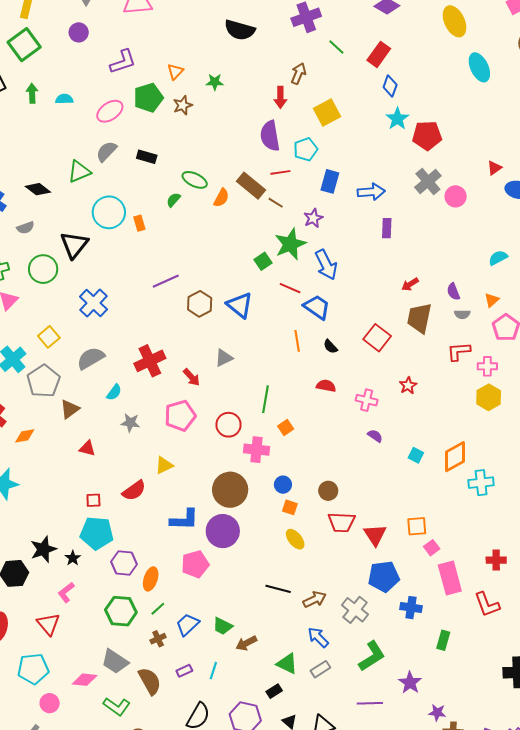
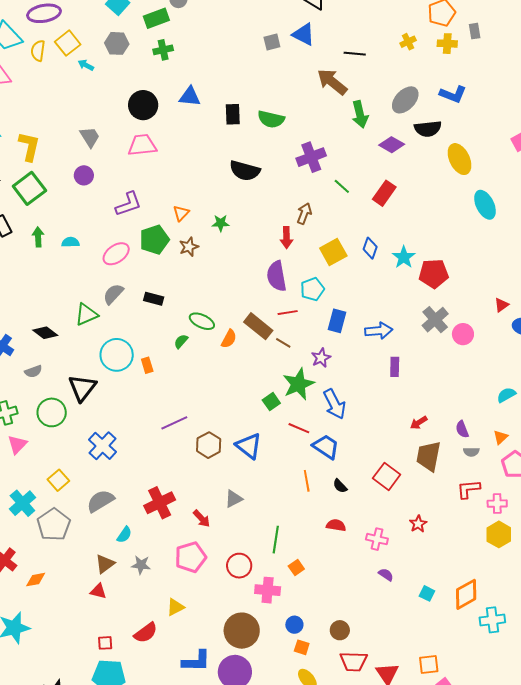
blue diamond: (390, 86) -> (370, 248), moved
brown triangle: (70, 409) -> (105, 564), moved

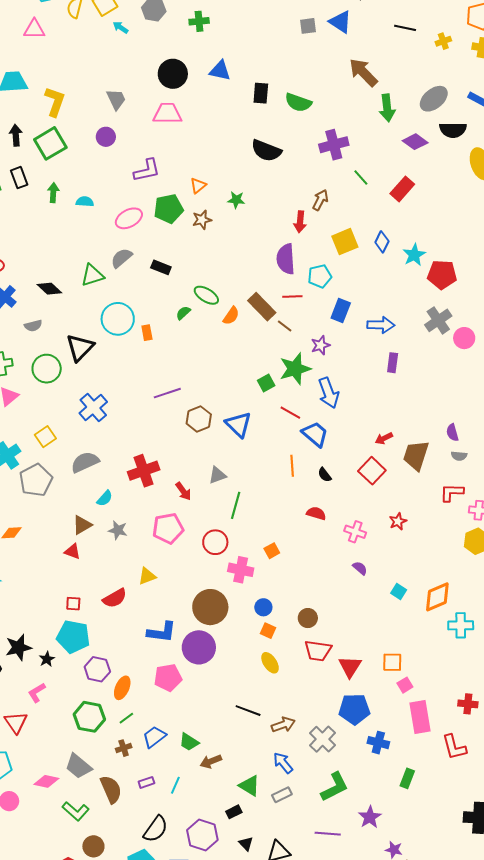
black line: (355, 54) -> (405, 28), moved
red arrow: (419, 423) -> (384, 438), moved
green line: (276, 540) -> (236, 505), moved

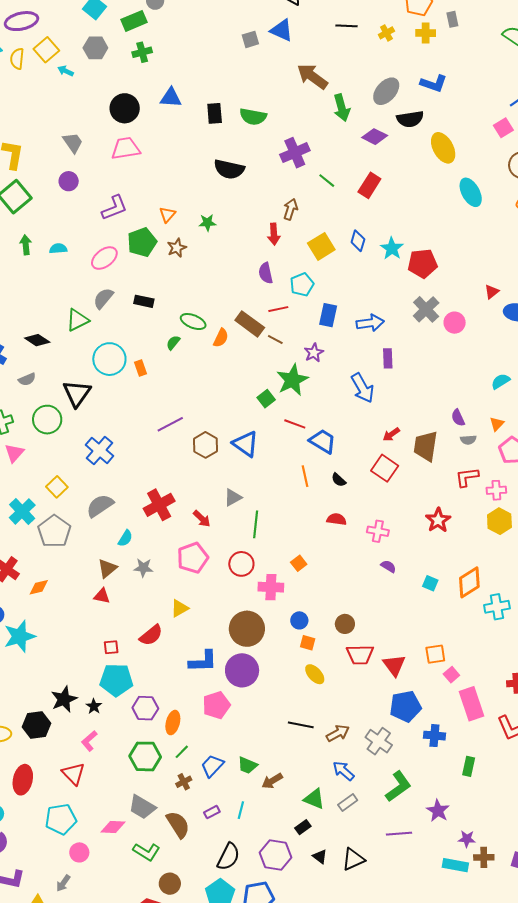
purple semicircle: (286, 259) -> (266, 273), size x0.7
blue arrow: (329, 393) -> (363, 388), moved
red star: (398, 521) -> (438, 520), moved, size x1.4

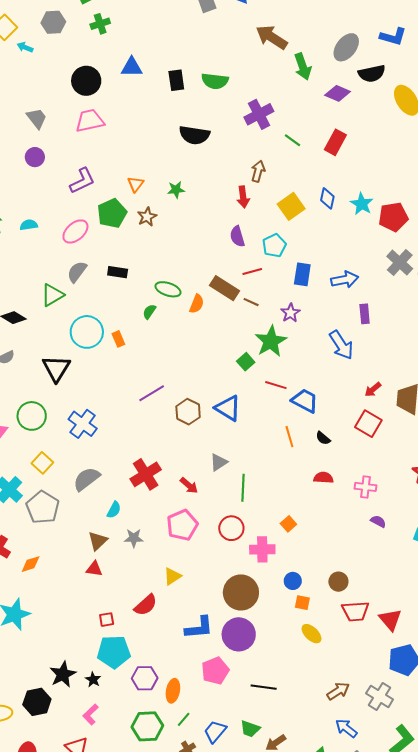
green circle: (47, 420) -> (32, 416), moved
black line: (301, 725) -> (264, 687), moved

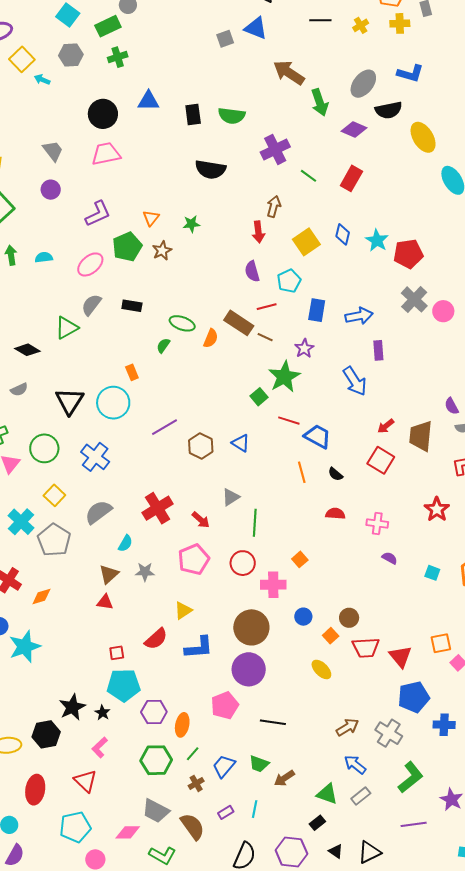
cyan circle: (87, 332) -> (113, 403), moved
blue triangle: (228, 408) -> (241, 443), size x0.7
orange square: (302, 603) -> (331, 636), moved, turned 35
blue L-shape: (199, 628) -> (199, 648), moved

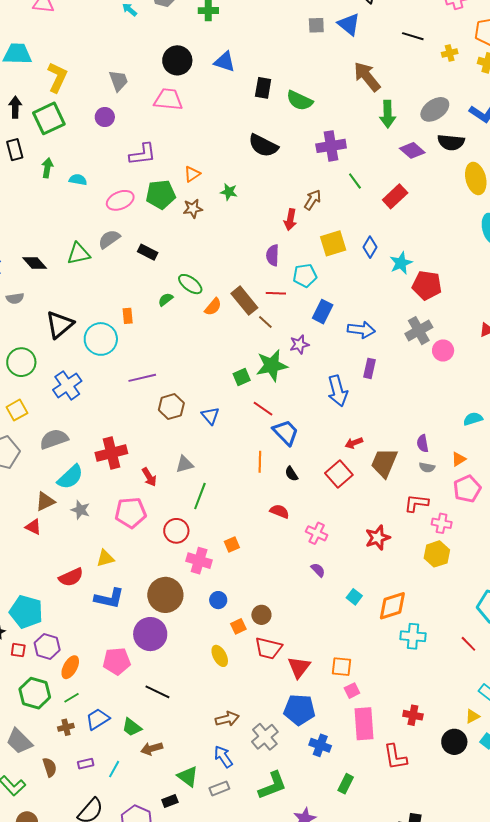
cyan semicircle: (125, 543) -> (70, 477), size x1.6
red square: (117, 653) -> (18, 650), moved
brown semicircle: (193, 827) -> (50, 767), size x0.7

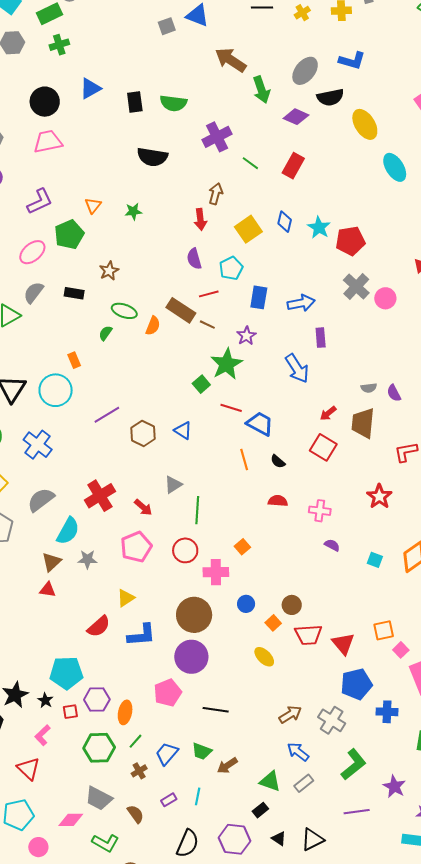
blue triangle: (225, 62) -> (90, 89), turned -30
brown star: (193, 209) -> (109, 271), moved
gray semicircle: (427, 467) -> (369, 388), moved

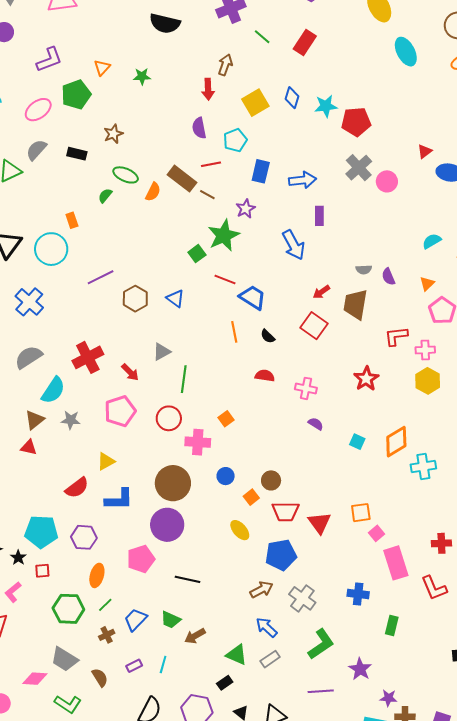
cyan star: (319, 228) -> (326, 106), turned 30
blue pentagon: (356, 684) -> (281, 555), moved
purple hexagon: (97, 700) -> (84, 537), moved

